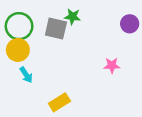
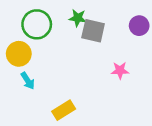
green circle: (19, 26) -> (37, 24), moved
gray square: (56, 29) -> (93, 31), moved

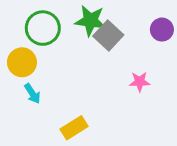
green star: (78, 18) -> (90, 21), size x1.5
gray square: (93, 31) -> (108, 36), turned 30

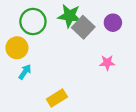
purple circle: (162, 30) -> (113, 23), moved
cyan arrow: (32, 94) -> (25, 72), turned -112

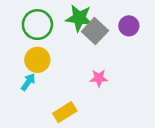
yellow circle: (17, 48) -> (37, 60), moved
pink star: (107, 63) -> (99, 78), moved

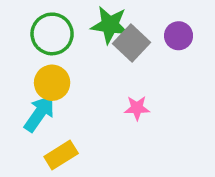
cyan arrow: (28, 82) -> (39, 113), size x1.5
yellow rectangle: (65, 112) -> (61, 155), moved

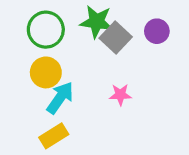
cyan arrow: (39, 113) -> (60, 98), moved

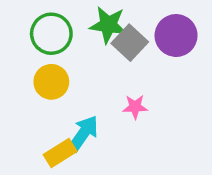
purple circle: (157, 31) -> (176, 35), size x1.5
cyan arrow: (60, 98) -> (83, 133), moved

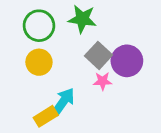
purple circle: (176, 35) -> (127, 61), moved
gray square: (130, 43) -> (99, 55), moved

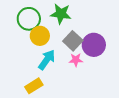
yellow circle: (39, 62) -> (40, 36), moved
cyan arrow: (63, 101) -> (47, 60), moved

